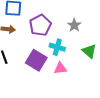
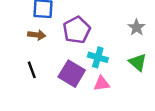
gray star: (74, 25) -> (137, 27), moved

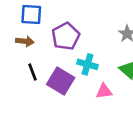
black line: (32, 70) -> (32, 72), moved
pink triangle: (102, 84) -> (104, 91), moved

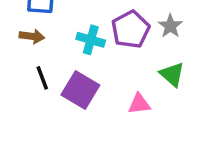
purple pentagon: (66, 36) -> (131, 29), moved
cyan cross: (87, 64) -> (91, 40), moved

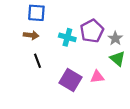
gray star: (170, 26) -> (115, 38), moved
purple square: (80, 90) -> (71, 80), moved

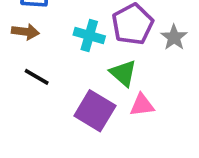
green triangle: (117, 59) -> (123, 73), moved
black line: (37, 61) -> (37, 77), turned -40

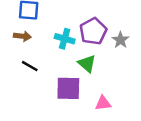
pink triangle: (142, 105) -> (103, 103), moved
purple square: (95, 111) -> (68, 88), turned -30

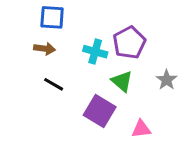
gray star: (120, 40) -> (167, 80), moved
purple square: (68, 88) -> (100, 111), turned 30

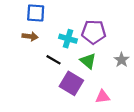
purple pentagon: (129, 43) -> (94, 32), turned 30
black line: (54, 84) -> (54, 60), moved

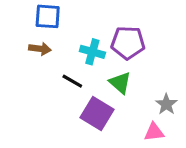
gray star: (122, 60) -> (166, 104), moved
pink triangle: (103, 97) -> (154, 132), moved

